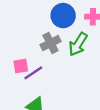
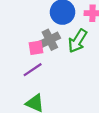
pink square: (21, 66) -> (36, 48), moved

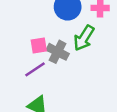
gray cross: (50, 40) -> (58, 52), moved, turned -36

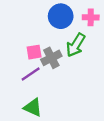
gray cross: (58, 52) -> (51, 58), turned 36

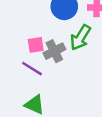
purple line: (31, 74) -> (32, 69), turned 66

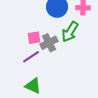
purple line: (32, 69) -> (31, 57), turned -66

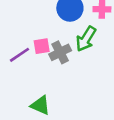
purple line: (31, 57) -> (19, 55), moved

